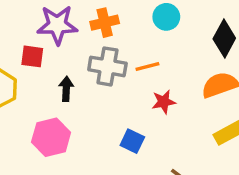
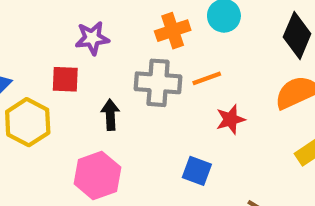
orange cross: (105, 23) -> (173, 31), moved
purple star: (57, 25) -> (92, 38), size x0.7

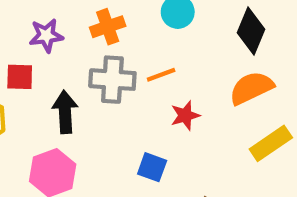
orange cross: (173, 31) -> (108, 27), moved
black arrow: (110, 115) -> (65, 112), size x1.4

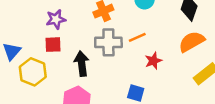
purple star: (46, 35) -> (56, 19), moved

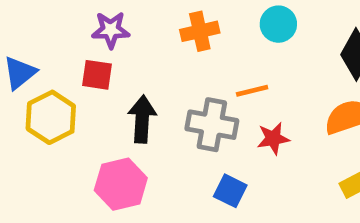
gray cross: (108, 42) -> (212, 125), moved

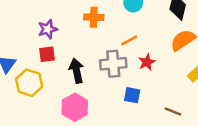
orange cross: (200, 31) -> (94, 17), turned 30

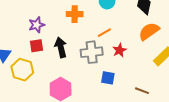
black arrow: (77, 71) -> (61, 47), moved

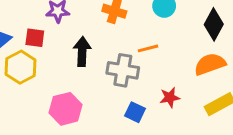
red square: (37, 46) -> (35, 38), moved
red star: (119, 50) -> (170, 97), moved

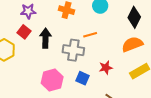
red square: (35, 38) -> (24, 32), moved, turned 32
pink hexagon: (66, 109) -> (52, 80), moved

